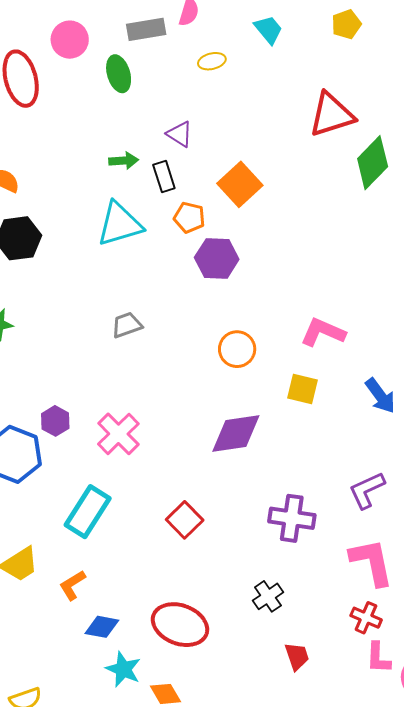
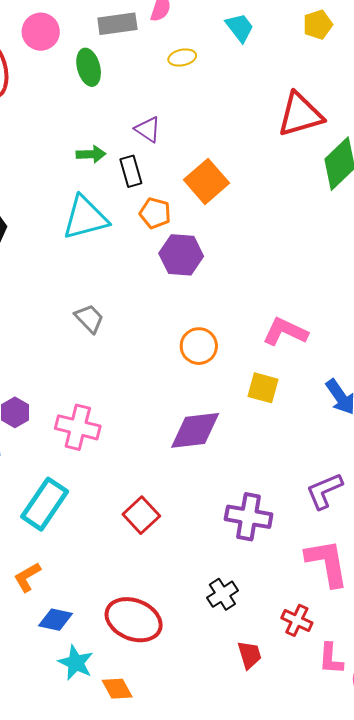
gray trapezoid: (127, 325) -> (89, 319), turned 64
pink cross: (118, 434) -> (78, 427), turned -33
red cross: (366, 618) -> (297, 620), moved

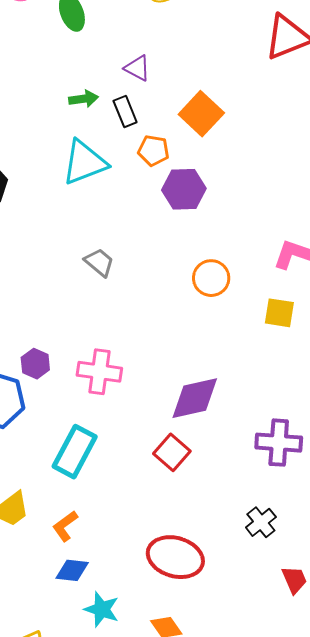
purple diamond: (195, 430) -> (195, 398), moved
blue diamond: (55, 620) -> (72, 570), moved
cyan star: (76, 663) -> (102, 609), moved

